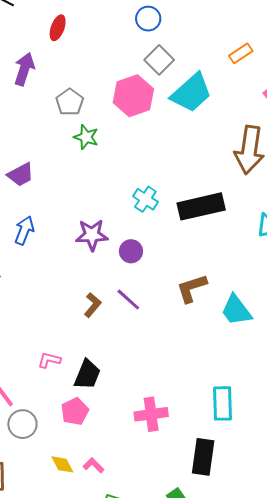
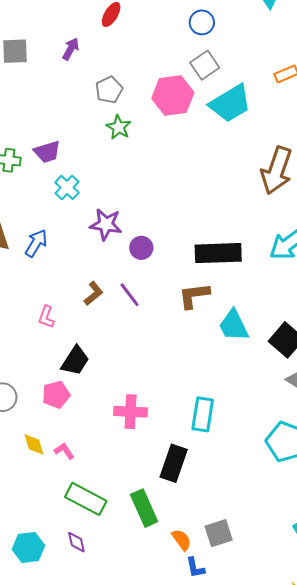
purple arrow: (24, 69) -> (71, 49), size x0.7
cyan cross: (145, 199) -> (67, 187), moved
black rectangle: (201, 206) -> (218, 253), moved
blue arrow: (24, 230) -> (36, 243), moved
pink L-shape: (49, 360) -> (46, 317), moved, turned -95

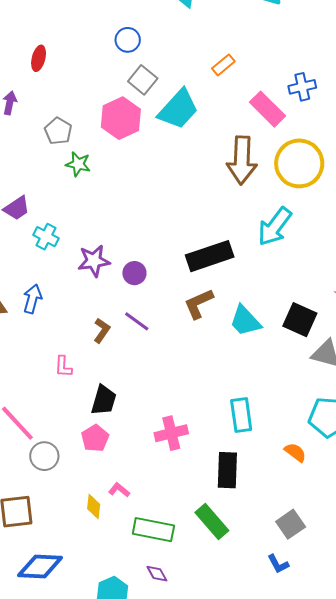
yellow diamond: (34, 444) -> (94, 506), moved, turned 40
orange semicircle: (182, 540) -> (295, 452), moved

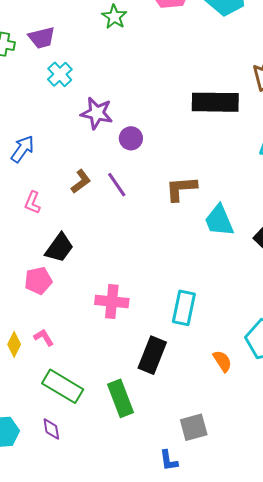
black rectangle: (210, 256) -> (215, 102), moved
blue arrow: (32, 299) -> (22, 149), moved

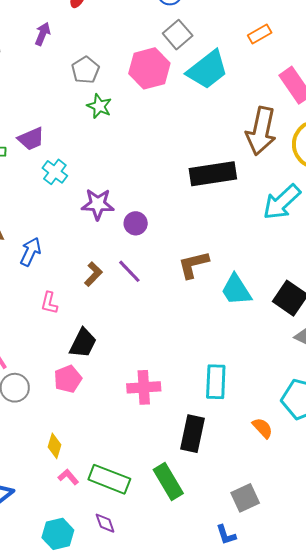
pink L-shape: (44, 337) -> (68, 477), moved

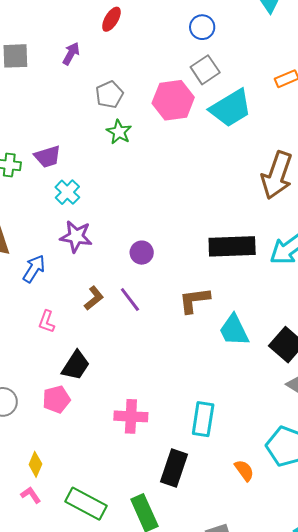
black rectangle: (213, 174) -> (232, 246), moved
purple star: (98, 204) -> (76, 237), moved
pink L-shape: (68, 477) -> (31, 495), moved

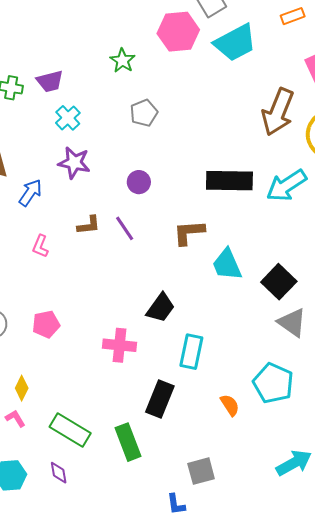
gray pentagon: (109, 95) -> (144, 113), moved
brown L-shape: (94, 298) -> (89, 225), turned 30
black trapezoid: (76, 365) -> (161, 308), moved

